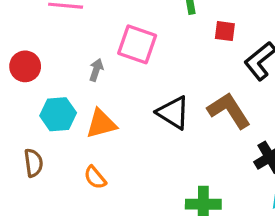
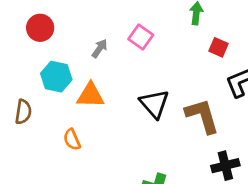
pink square: (137, 44) -> (141, 37), size x0.7

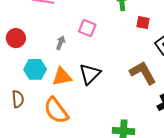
black triangle: (154, 104) -> (90, 74), moved, turned 40
orange semicircle: (72, 139) -> (56, 110), size x1.8

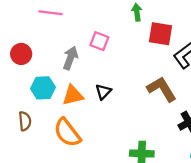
red square: (143, 23) -> (161, 34), size x1.6
gray arrow: (61, 43) -> (70, 58), size x1.5
black triangle: (90, 74) -> (103, 92), size x0.7

